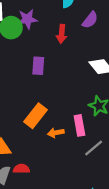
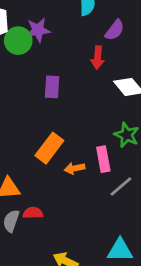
red arrow: (62, 34) -> (98, 58), moved

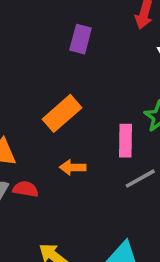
orange arrow: (74, 168) -> (73, 167), moved

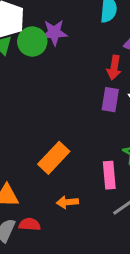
purple rectangle: (81, 39) -> (110, 100), moved

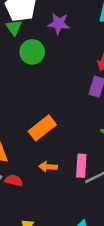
green circle: (32, 42) -> (32, 52), moved
pink rectangle: (109, 175) -> (81, 166), moved

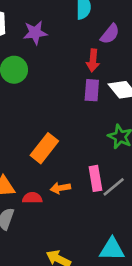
red semicircle: (14, 180) -> (32, 198), moved

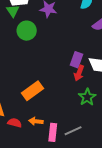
red arrow: (93, 60) -> (79, 73), moved
pink rectangle: (95, 178) -> (53, 132), moved

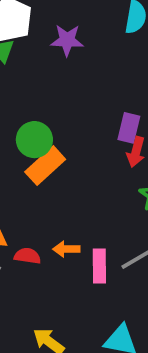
green circle: (27, 31) -> (34, 140), moved
orange rectangle: (33, 91) -> (45, 166), moved

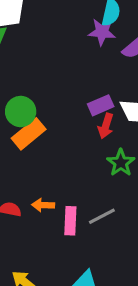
purple star: (67, 40) -> (102, 32), moved
purple rectangle: (129, 128) -> (101, 105), turned 50

